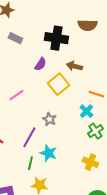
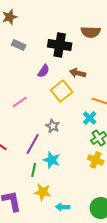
yellow cross: (90, 162) -> (96, 160), moved

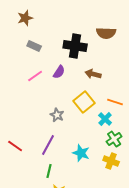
yellow square: (62, 91) -> (84, 102), moved
pink line: (20, 102) -> (35, 76), moved
gray star: (53, 126) -> (57, 115), moved
cyan star: (52, 160) -> (81, 153), moved

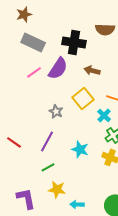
gray rectangle: (34, 46) -> (33, 42), size x1.6
purple semicircle: (59, 72) -> (58, 68), size x1.6
green line: (49, 171) -> (48, 167), turned 48

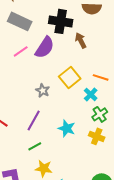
brown arrow: (92, 70) -> (81, 40), moved, turned 49

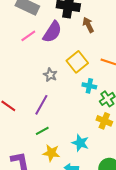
cyan cross: (91, 94) -> (89, 86), moved, turned -32
cyan star: (67, 128) -> (80, 143), moved

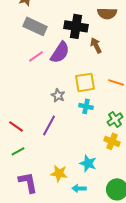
yellow square: (77, 62) -> (85, 82), turned 30
cyan cross: (89, 86) -> (86, 106), moved
green line: (42, 131) -> (18, 151), moved

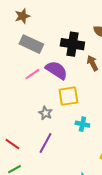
purple semicircle: (60, 52) -> (56, 70), turned -90
yellow square: (85, 82) -> (68, 96), moved
gray star: (58, 95) -> (45, 113), moved

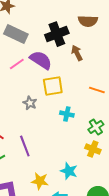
black cross: (72, 44) -> (57, 34), turned -30
purple line: (45, 143) -> (25, 146), moved, turned -50

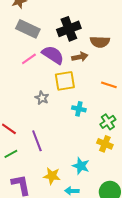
brown semicircle: (88, 21) -> (100, 42), moved
brown arrow: (77, 53) -> (80, 57), moved, turned 105

